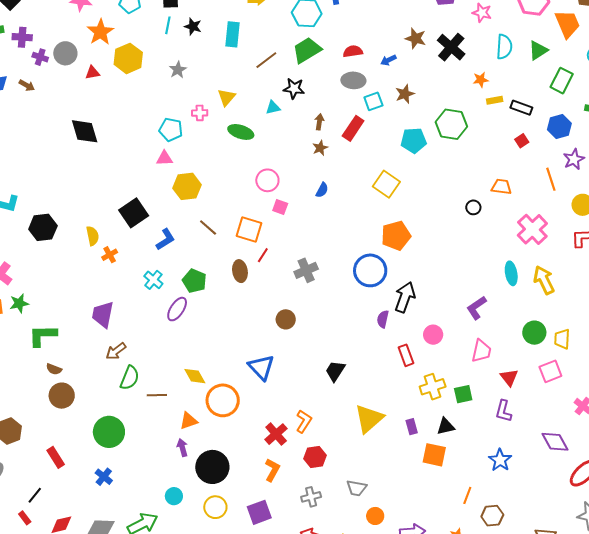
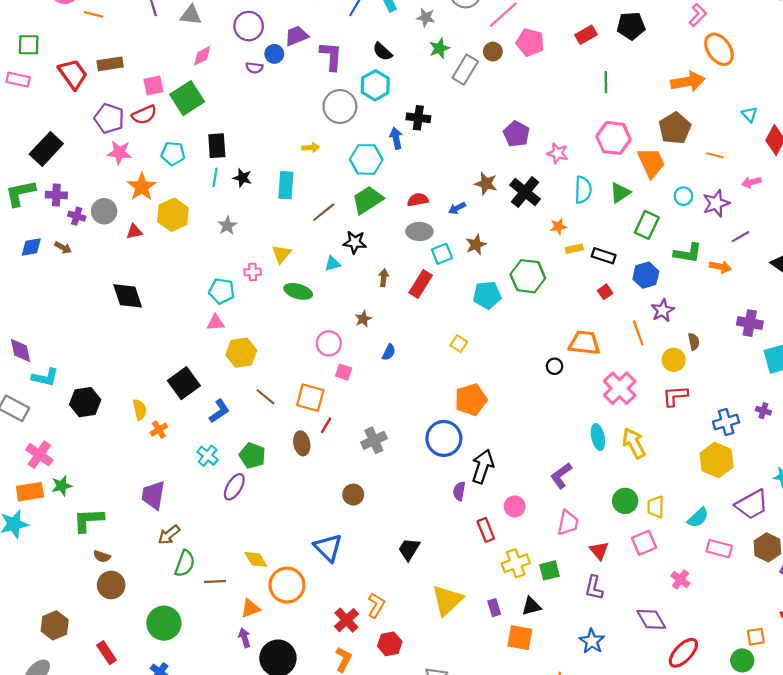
brown star: (320, 148) -> (363, 319), moved
yellow square: (386, 184) -> (459, 344), size x0.6
orange trapezoid: (501, 187) -> (584, 343), size x1.4

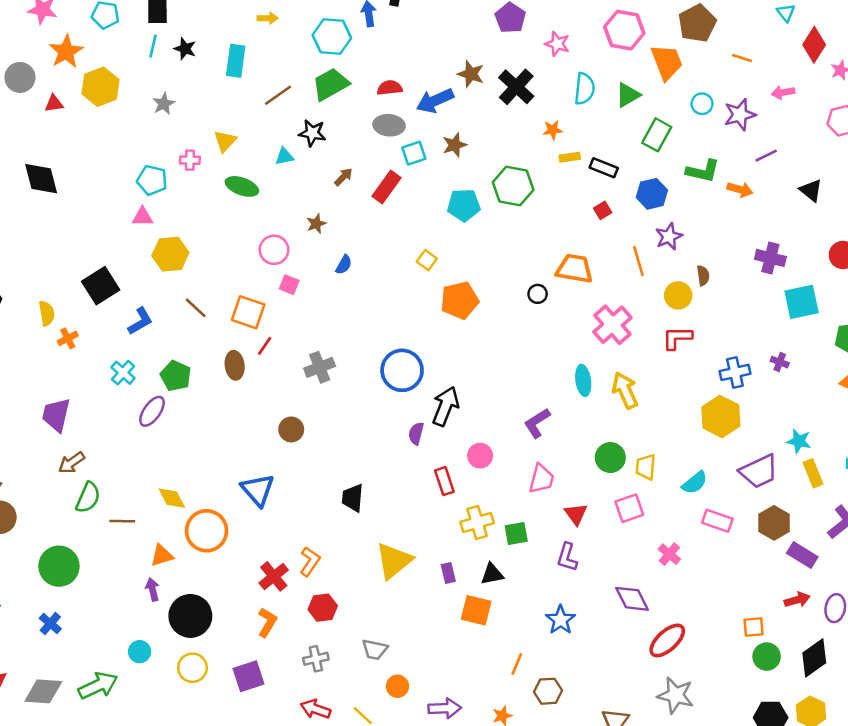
blue arrow: (457, 208) -> (435, 101), size x1.8
brown arrow: (384, 278) -> (343, 177), turned 35
orange pentagon: (471, 400) -> (460, 300), moved
black trapezoid: (409, 549) -> (353, 498), turned -30
green circle: (742, 660) -> (767, 657), moved

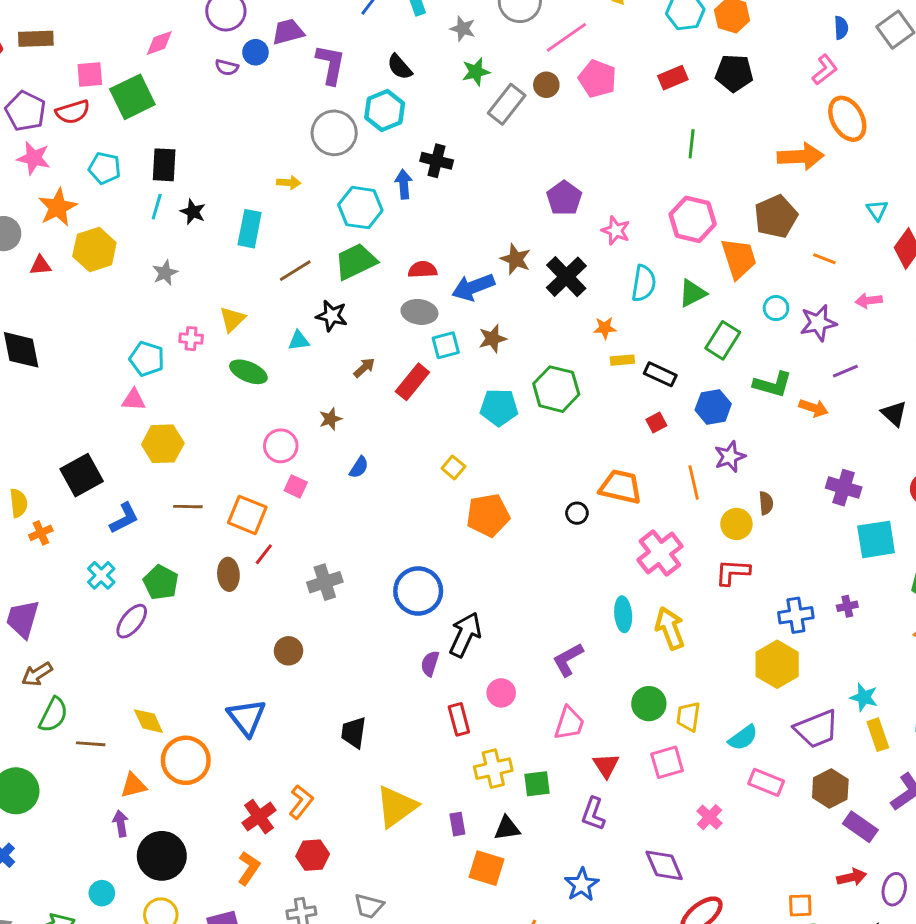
brown line: (196, 308) -> (188, 507), turned -45
purple cross: (780, 362) -> (847, 606), turned -36

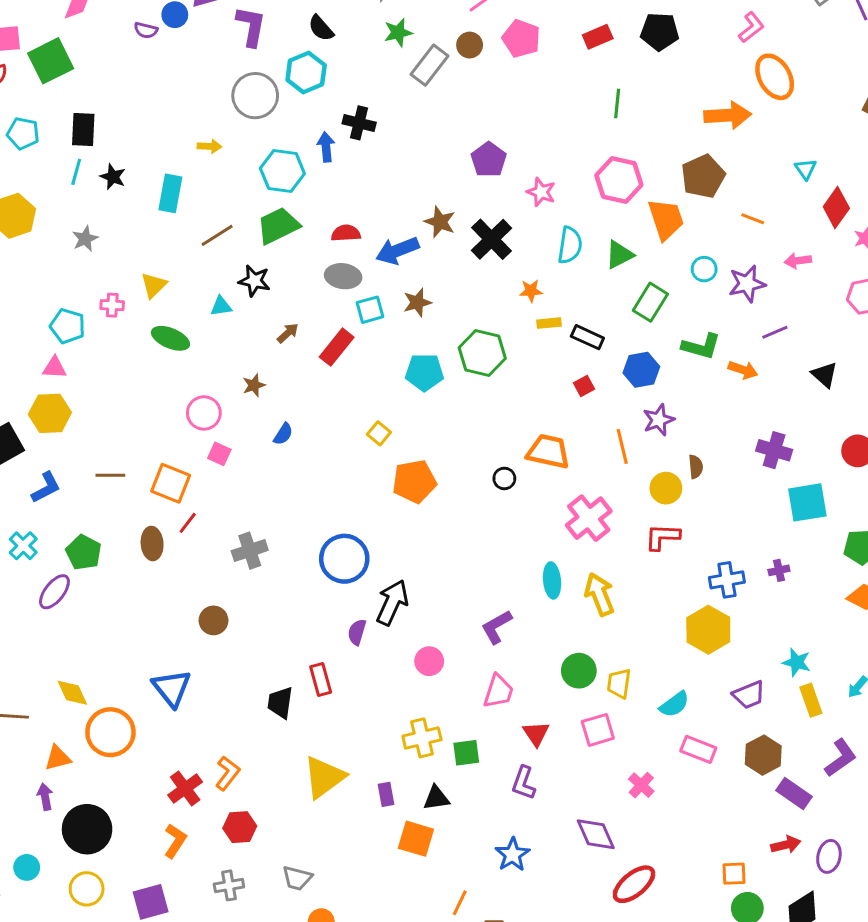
yellow hexagon: (163, 444) -> (50, 413), moved
red rectangle: (459, 719) -> (321, 680), moved
purple trapezoid: (817, 729) -> (749, 695), size x0.7

